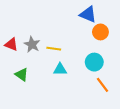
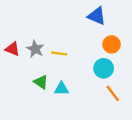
orange circle: (100, 32) -> (112, 44), moved
cyan triangle: (60, 69) -> (61, 89), moved
green triangle: (22, 75) -> (41, 82), moved

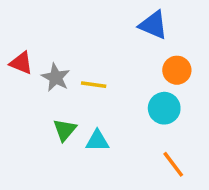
red triangle: (12, 49) -> (21, 63), moved
green triangle: (41, 82) -> (65, 130), turned 35
orange line: (113, 93) -> (173, 164), moved

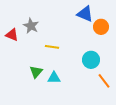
orange circle: (177, 70) -> (101, 27), moved
gray star: (56, 77) -> (31, 26), moved
orange line: (173, 164) -> (104, 81), moved

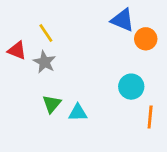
gray star: (31, 26) -> (44, 62), moved
yellow line: (52, 47) -> (46, 33), moved, turned 48
orange line: (104, 81) -> (150, 117), turned 42

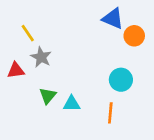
yellow line: (46, 33) -> (28, 33), moved
red triangle: (17, 50) -> (16, 70), moved, turned -30
orange line: (150, 117) -> (110, 113), moved

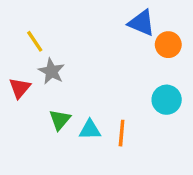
red triangle: (16, 70) -> (20, 88), turned -42
cyan circle: (121, 80) -> (167, 100), moved
orange line: (110, 113) -> (122, 133), moved

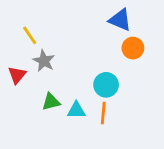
orange circle: (168, 45) -> (133, 48), moved
cyan circle: (167, 100) -> (106, 85), moved
green triangle: (60, 120) -> (51, 102), turned 36

